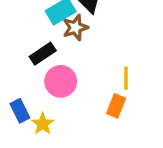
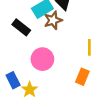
black rectangle: (43, 54) -> (21, 27), moved, turned 72
yellow line: (126, 78) -> (89, 47), moved

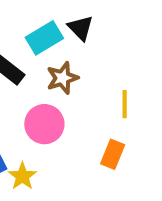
brown star: (53, 20) -> (62, 78), moved

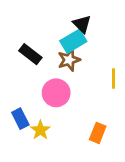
cyan rectangle: (44, 38) -> (73, 41), moved
orange rectangle: (113, 154) -> (98, 133), moved

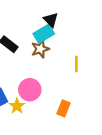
pink circle: (56, 93) -> (30, 90), moved

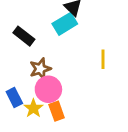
brown star: (40, 49) -> (40, 69), moved
orange rectangle: (64, 108) -> (57, 111), moved, turned -42

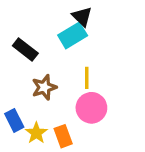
yellow line: (103, 59) -> (87, 78), moved
pink circle: (48, 89) -> (91, 108), moved

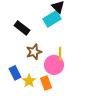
yellow line: (87, 78) -> (60, 54), moved
pink circle: (91, 108) -> (54, 65), moved

